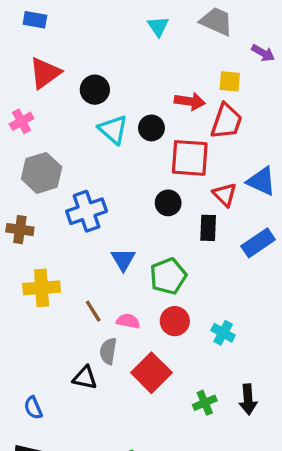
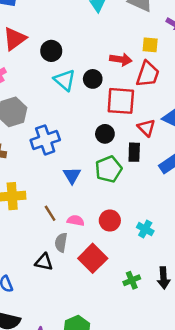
green pentagon: (168, 276) -> (109, 169), moved

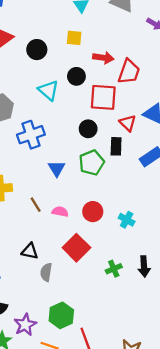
yellow square: (150, 45) -> (74, 38), moved
cyan triangle: (65, 80) -> (48, 90), moved
gray semicircle: (61, 242) -> (46, 272), moved

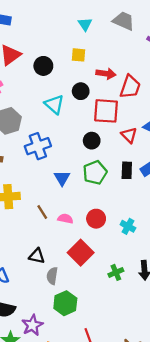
black rectangle: (116, 146) -> (127, 170), moved
green hexagon: (61, 315) -> (65, 303), moved

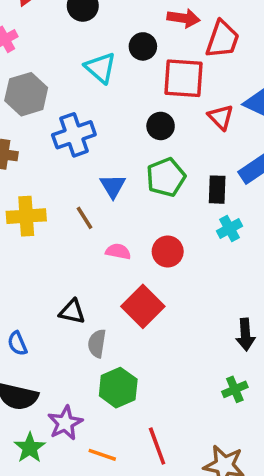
black rectangle: (127, 170) -> (217, 190), moved
brown line: (42, 212) -> (85, 218), moved
cyan cross: (128, 226) -> (230, 229), moved, turned 32
green cross: (116, 272) -> (235, 389), moved

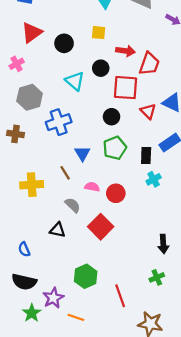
yellow cross: (26, 216) -> (32, 185), moved
pink semicircle: (118, 251) -> (92, 187), moved
gray semicircle: (97, 343) -> (73, 205), moved, turned 126
red line: (157, 446) -> (120, 296), moved

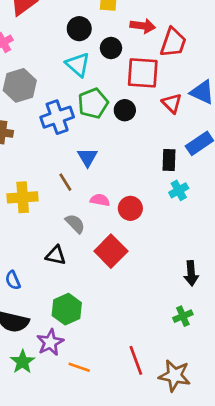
black circle: (64, 43) -> (79, 29), moved
green pentagon: (115, 148) -> (93, 103), moved
green hexagon: (86, 276) -> (67, 309), moved
red line: (120, 296) -> (136, 360), moved

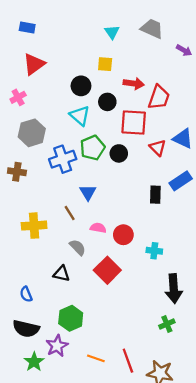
cyan cross: (179, 190) -> (154, 251), moved, turned 35
black arrow: (191, 273) -> (174, 289), size x1.4
orange line: (79, 367) -> (96, 358), moved

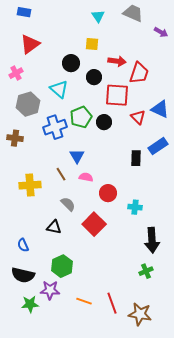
cyan triangle: (80, 116) -> (59, 89), moved
pink semicircle: (98, 228) -> (86, 177), moved
purple star: (57, 346) -> (50, 290), turned 30
green star: (34, 362) -> (30, 304), turned 30

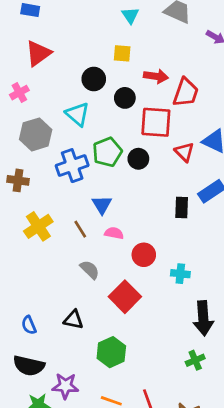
yellow cross: (30, 185) -> (38, 226), moved, turned -30
black triangle: (54, 227) -> (73, 320), moved
green hexagon: (62, 266) -> (111, 352), moved

